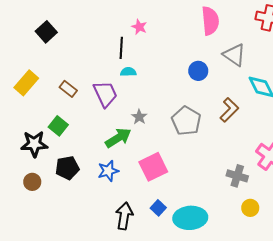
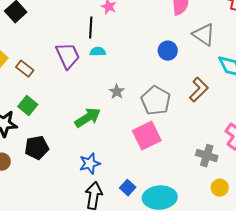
brown rectangle: (68, 89) -> (25, 69), moved
purple trapezoid: (105, 94) -> (68, 56), moved
gray star: (139, 117) -> (117, 92), moved
pink square: (153, 167) -> (147, 136), moved
blue star: (108, 171) -> (90, 164), moved

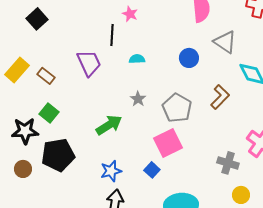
cyan semicircle: (98, 52) -> (137, 59), moved
black pentagon: (37, 148) -> (58, 155), size x1.4
blue square: (128, 188) -> (152, 170), moved

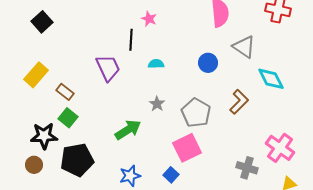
black square: (37, 19) -> (42, 22), moved
brown rectangle: (46, 76) -> (65, 92), moved
brown circle: (23, 169) -> (34, 165), moved

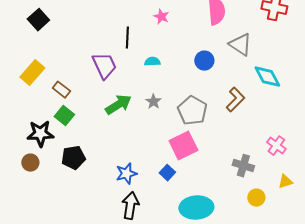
pink star: (149, 19) -> (161, 17), moved
green arrow: (128, 130) -> (118, 105), moved
pink cross: (280, 148) -> (276, 146), size x0.7
black pentagon: (77, 160) -> (73, 158), size x0.7

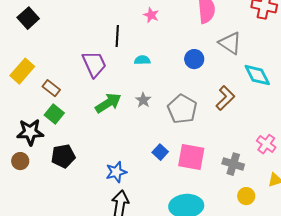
pink square: (183, 146) -> (191, 157), moved, turned 36
blue square: (167, 173) -> (160, 152), moved

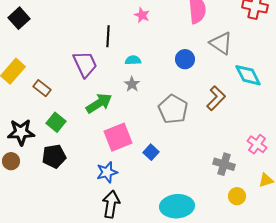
gray star: (143, 100) -> (132, 84), moved
green square: (54, 114) -> (56, 122), moved
pink square: (191, 157) -> (118, 137), moved, turned -32

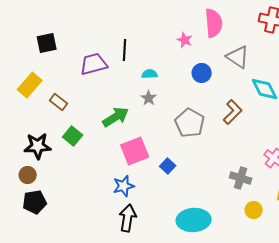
pink star: (142, 15) -> (185, 40), moved
black square: (19, 18) -> (47, 43), moved, turned 30
purple trapezoid: (85, 64) -> (94, 64), moved, turned -80
black pentagon: (54, 156) -> (35, 202), moved

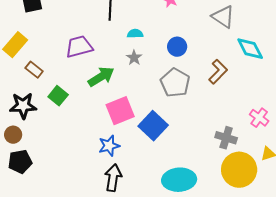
purple trapezoid: (94, 64) -> (79, 47), moved
blue circle: (202, 73) -> (177, 47), moved
brown rectangle: (59, 102) -> (34, 70), moved
blue square: (168, 166) -> (153, 126), size x1.8
yellow circle: (254, 210) -> (239, 170), size x2.0

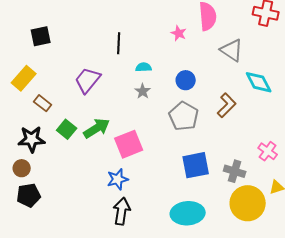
purple trapezoid: (79, 47) -> (88, 80), turned -36
green arrow: (101, 77) -> (97, 128), moved
blue square: (153, 126) -> (196, 165), moved, turned 36

